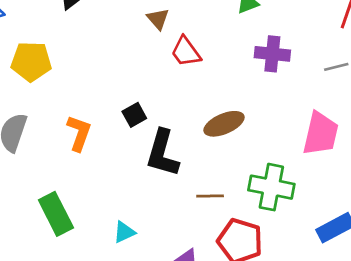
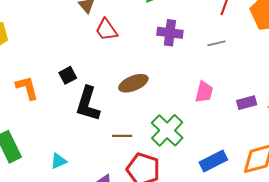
orange L-shape: (79, 133) -> (27, 88), turned -36
pink trapezoid: (321, 134) -> (204, 92), size x0.7
green cross: (271, 187) -> (167, 130), turned 32

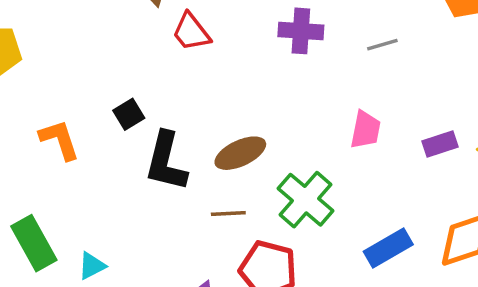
brown ellipse: (133, 83) -> (240, 153), moved
cyan triangle: (59, 161) -> (92, 266), moved

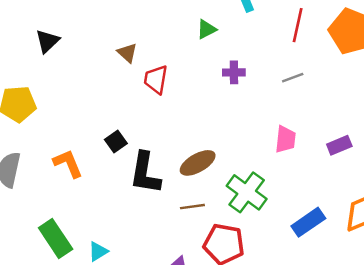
purple cross: (301, 31) -> (234, 72), size x0.7
red trapezoid: (191, 32) -> (156, 79), turned 52

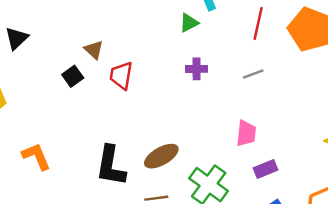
green triangle: (206, 29) -> (189, 23), moved
black square: (116, 141) -> (73, 76), moved
purple rectangle: (339, 145) -> (265, 169), moved

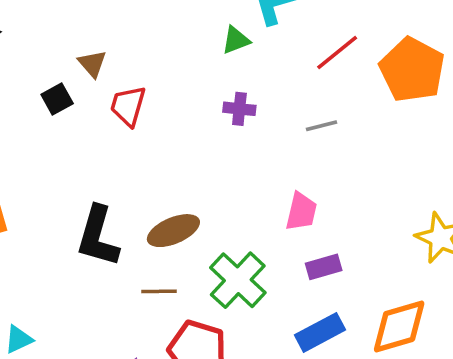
red line: (258, 23) -> (337, 53), turned 32

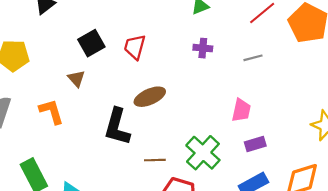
brown triangle: (92, 64) -> (76, 79), moved
black square: (57, 99) -> (91, 43), size x1.4
brown ellipse: (173, 231) -> (150, 97), moved

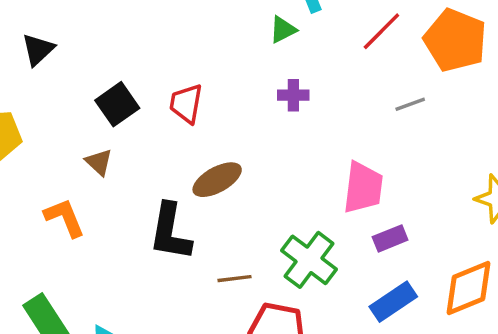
gray line: (253, 58) -> (410, 104), moved
pink trapezoid: (241, 110) -> (363, 188), size x1.4

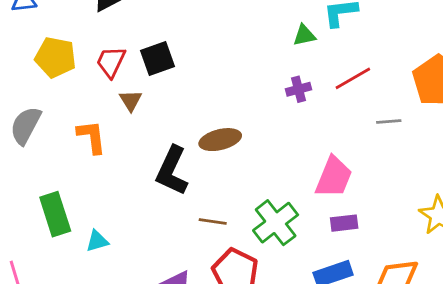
red line: (381, 31) -> (353, 78), moved
purple cross: (293, 95) -> (298, 89), turned -30
red trapezoid: (186, 104) -> (111, 62), moved

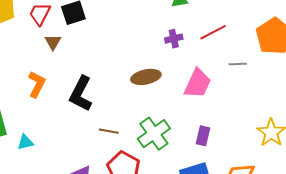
orange L-shape: (92, 137) -> (37, 84), moved, turned 32
brown ellipse: (220, 140) -> (146, 77), moved
pink trapezoid: (334, 177) -> (198, 83), moved
purple rectangle: (344, 223) -> (203, 136), turned -72

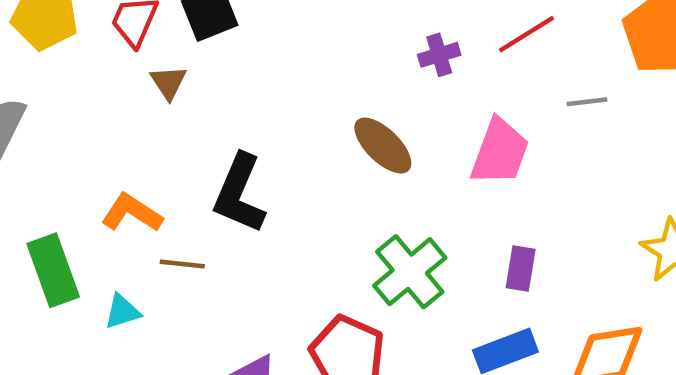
brown ellipse: (146, 77) -> (383, 146), turned 60
orange L-shape: (37, 84) -> (132, 213), moved, turned -80
brown line: (109, 131) -> (182, 264), moved

